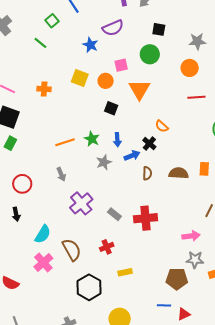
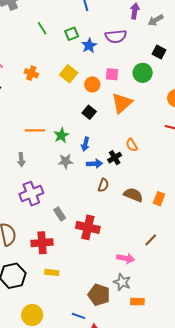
green square: (52, 21) -> (72, 34), moved
red cross: (107, 247) -> (42, 243), size x1.5

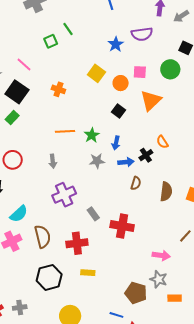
green square: (72, 34) -> (51, 41), moved
orange cross: (31, 73) -> (58, 89), moved
brown semicircle: (133, 195) -> (166, 192), turned 78

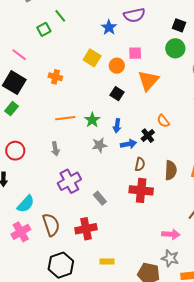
green circle: (170, 69) -> (175, 48), moved
red cross: (122, 226) -> (141, 190), moved
yellow rectangle: (88, 273) -> (107, 261), moved

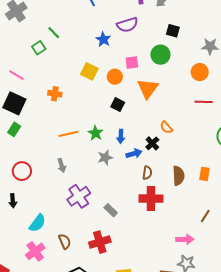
green circle: (175, 48) -> (160, 55), moved
brown semicircle: (51, 225) -> (65, 241), size x0.7

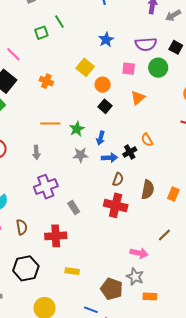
purple semicircle: (127, 25) -> (146, 44), moved
orange circle: (115, 77) -> (103, 85), moved
orange triangle: (148, 89) -> (138, 98), size x0.7

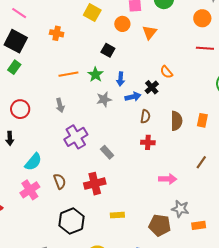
orange circle: (103, 85) -> (122, 24), moved
black square: (105, 106) -> (108, 50), moved
red cross: (116, 205) -> (148, 142), size x0.6
pink arrow: (139, 253) -> (168, 179), moved

